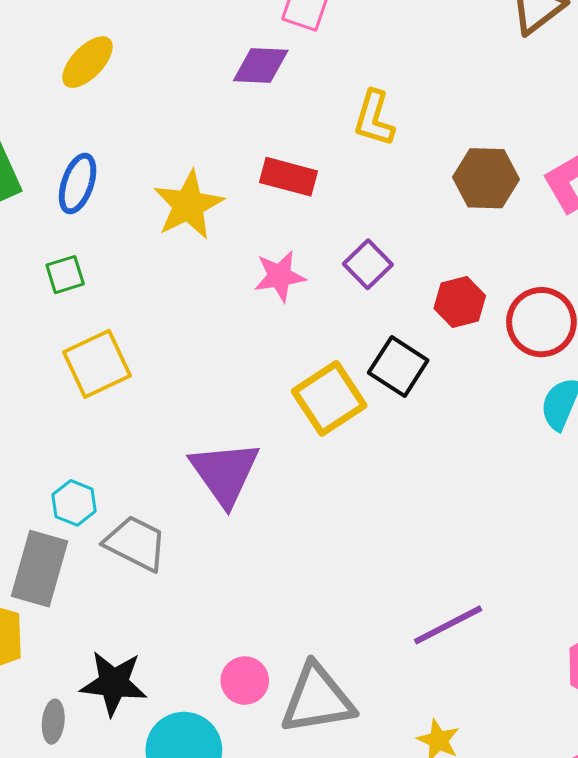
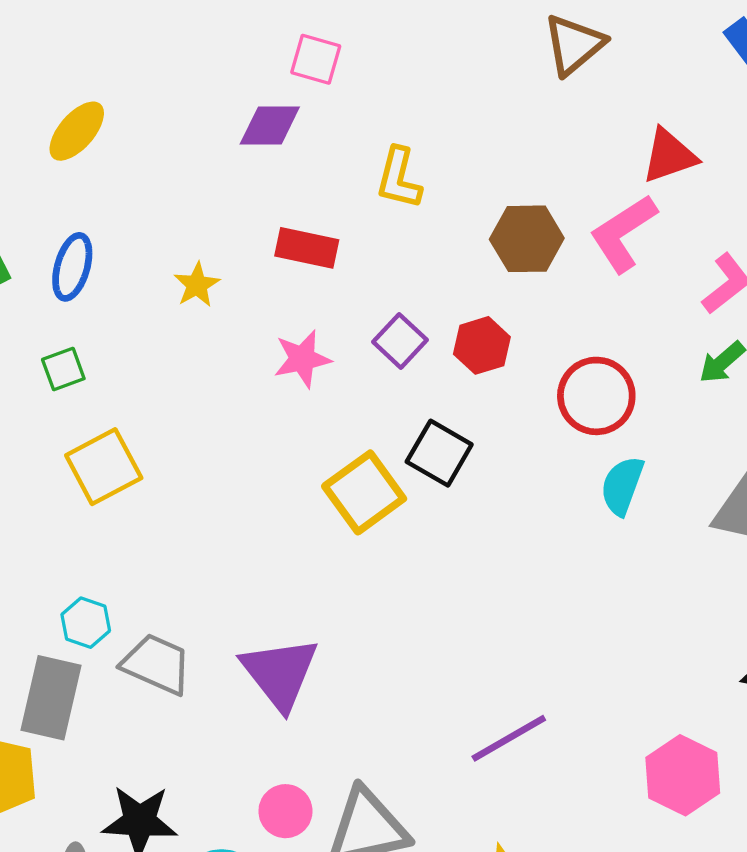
yellow star: (188, 205) -> (197, 285), size x0.6
red hexagon: (460, 302) -> (482, 345), moved
purple triangle: (225, 473) -> (280, 673), moved

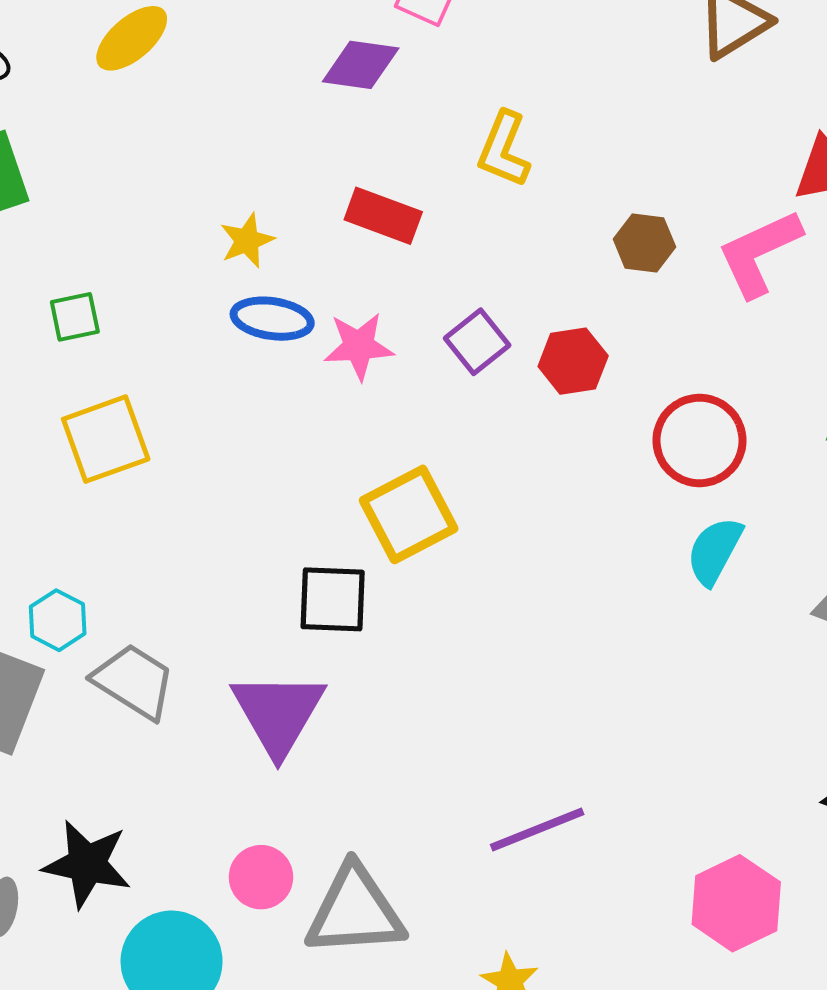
brown hexagon: (527, 239) -> (644, 243), size x0.7
blue ellipse: (72, 267) -> (272, 319), moved, turned 74
black square: (439, 453) -> (333, 599), moved, turned -36

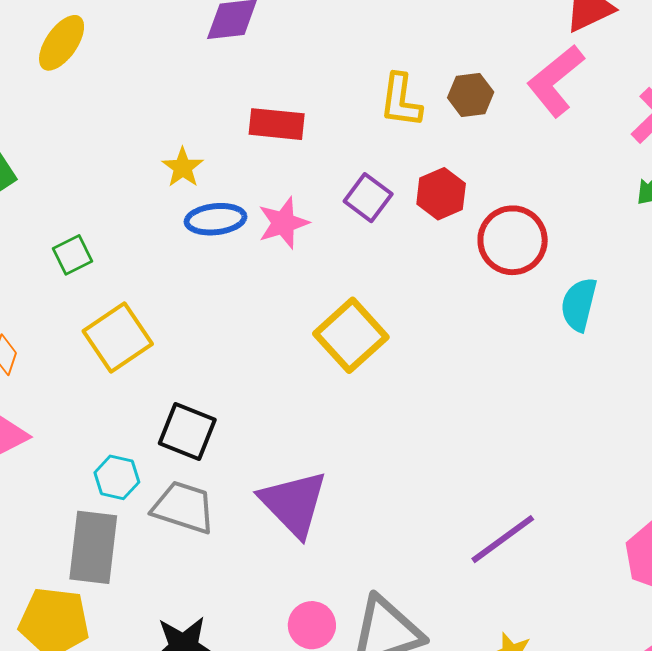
yellow L-shape: (504, 149) -> (401, 101), moved
red circle: (699, 440) -> (513, 240), moved
black square: (333, 599) -> (187, 432), moved, turned 34

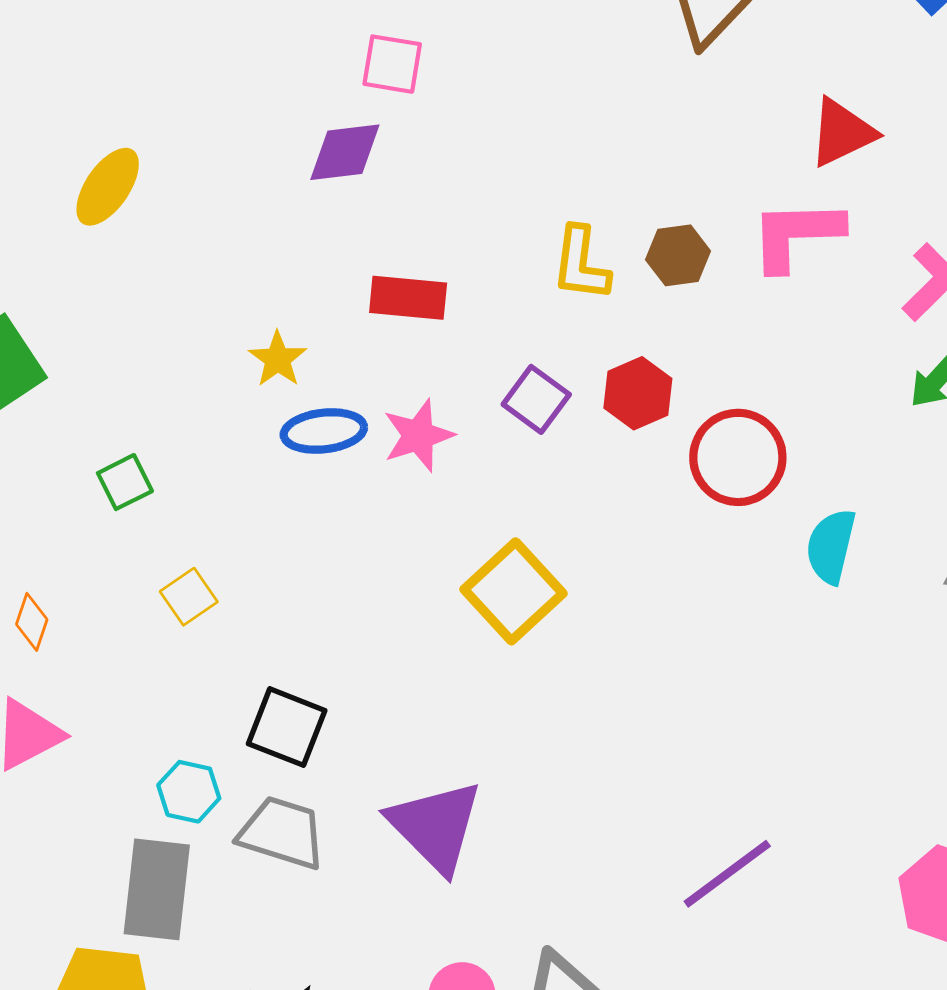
pink L-shape: (556, 81) -> (796, 235), turned 38
yellow square: (118, 337) -> (189, 597), size x0.6

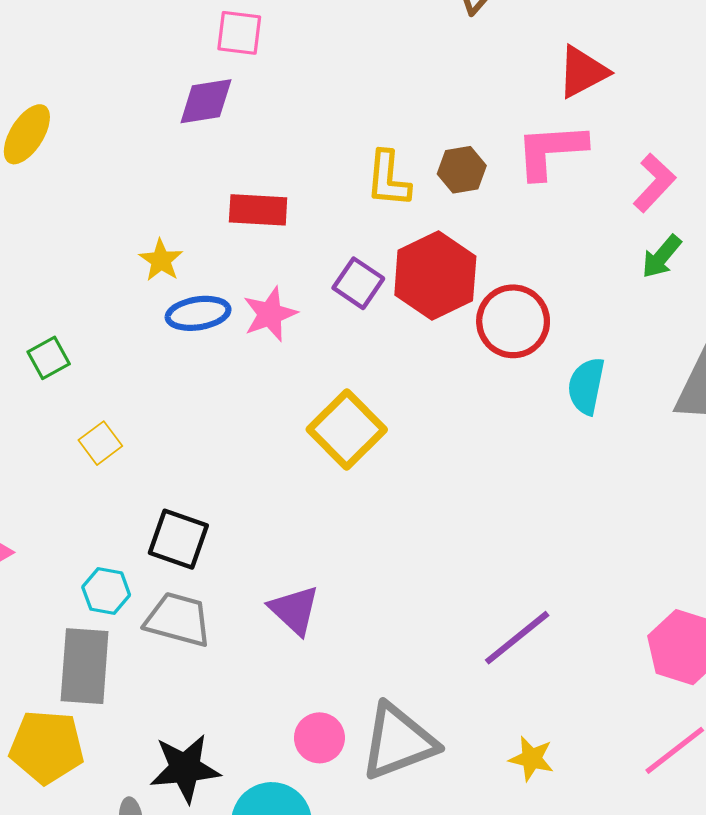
red hexagon: (638, 393) -> (435, 276), size x1.6
purple triangle: (435, 826) -> (294, 610), size x0.7

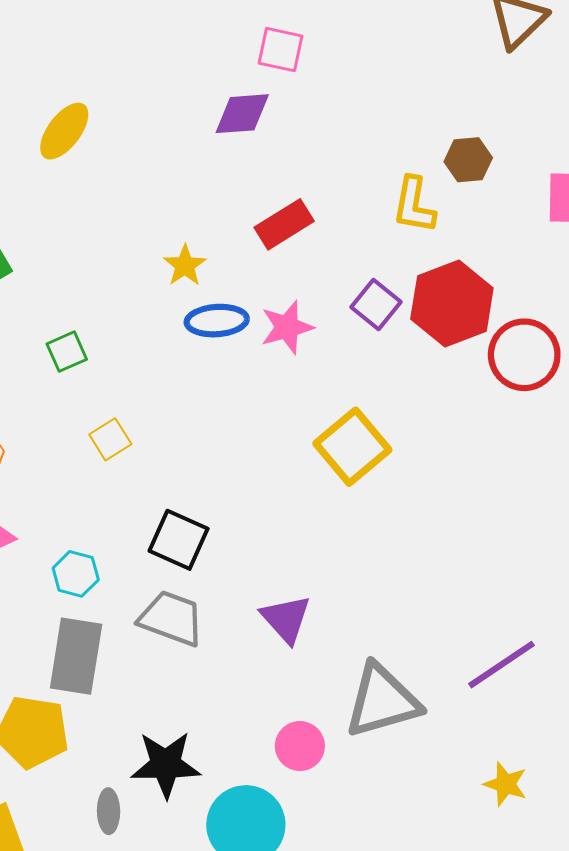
brown hexagon: (462, 170) -> (468, 160), moved
red rectangle: (258, 210) -> (284, 224), turned -40
cyan hexagon: (106, 591) -> (76, 574), moved
gray triangle: (398, 742) -> (382, 701), moved

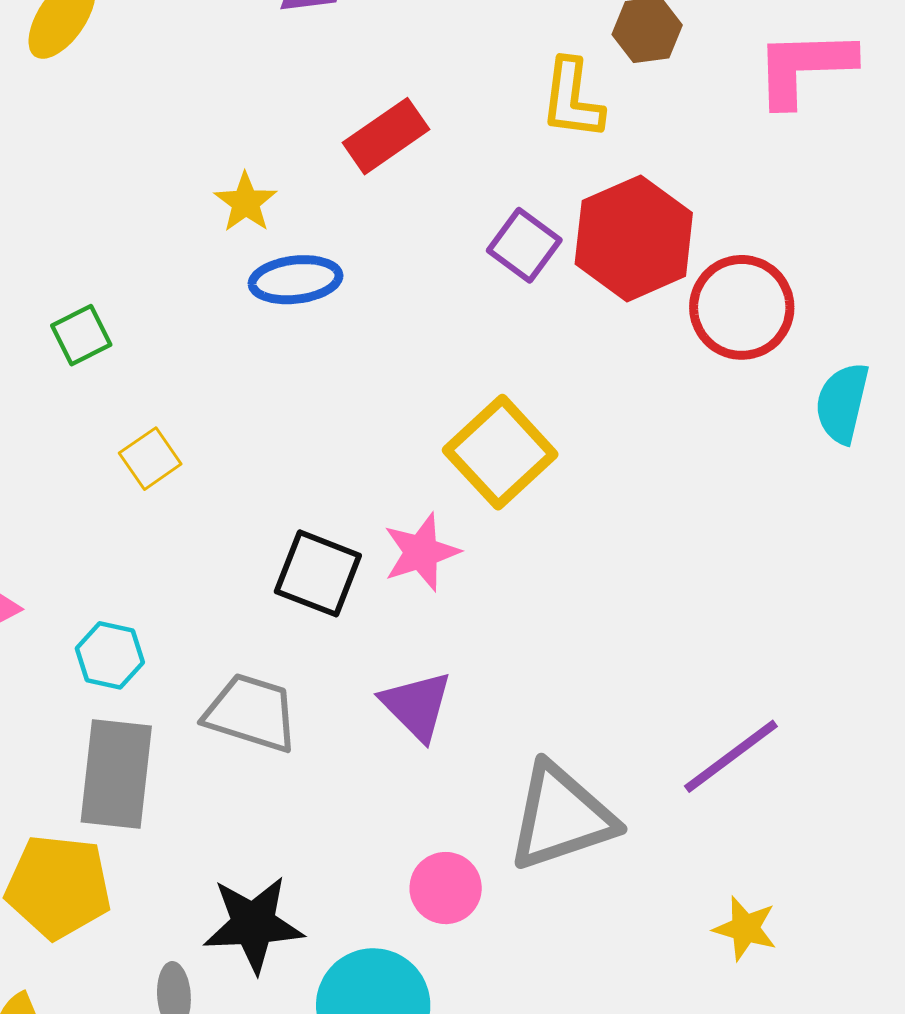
pink star: (287, 327) -> (421, 552), moved
black square: (179, 540) -> (318, 573), moved

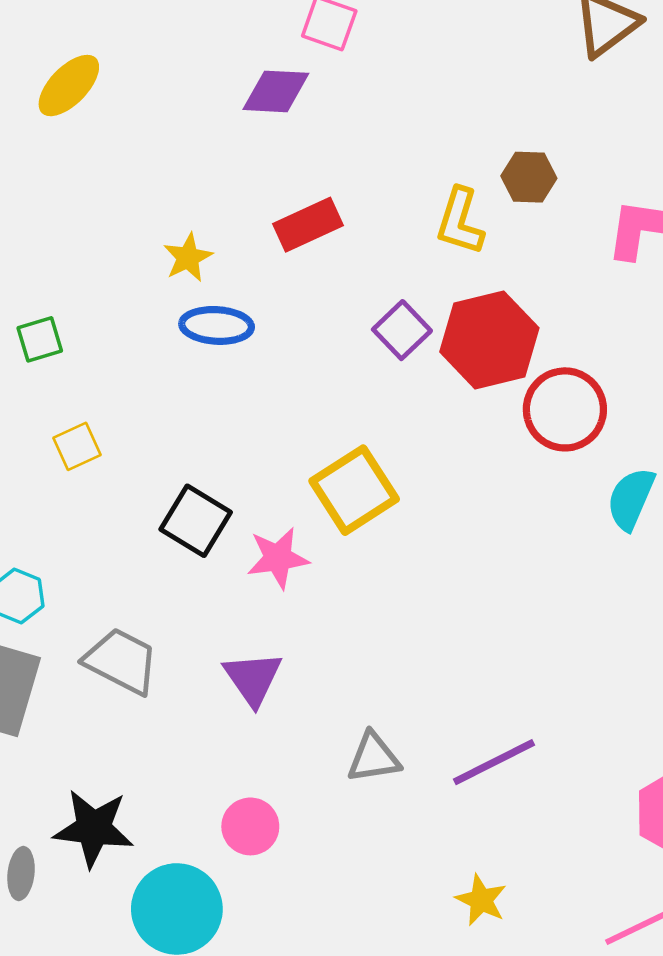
black square: (318, 573) -> (196, 521), moved
gray triangle: (561, 817) -> (374, 758), moved, size x0.6

